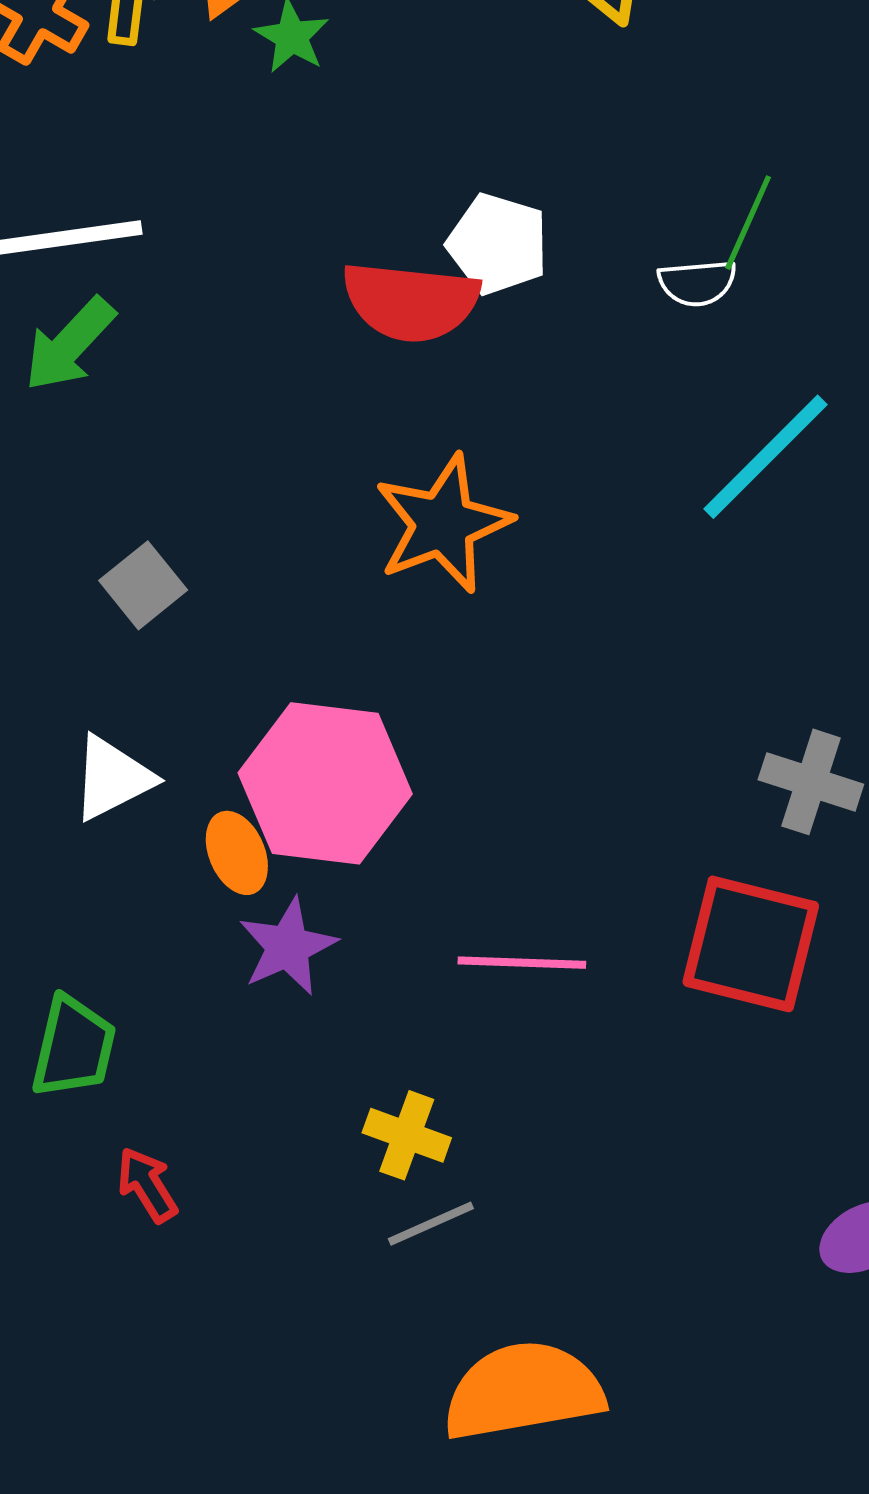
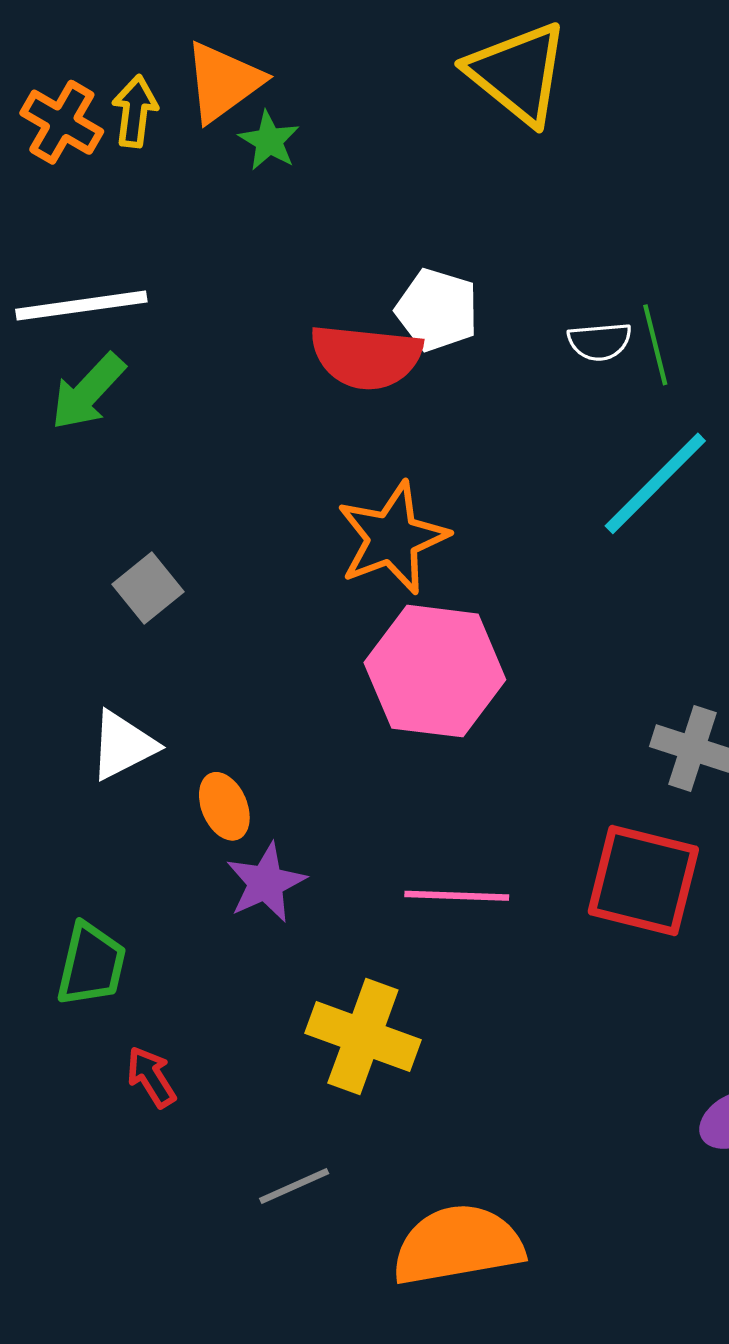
green line: (748, 223) -> (655, 345), moved, turned -38
pink hexagon: (325, 783) -> (435, 671), moved
yellow cross: (407, 1135) -> (363, 1037), size x1.6
gray line: (431, 1224) -> (294, 1186), moved

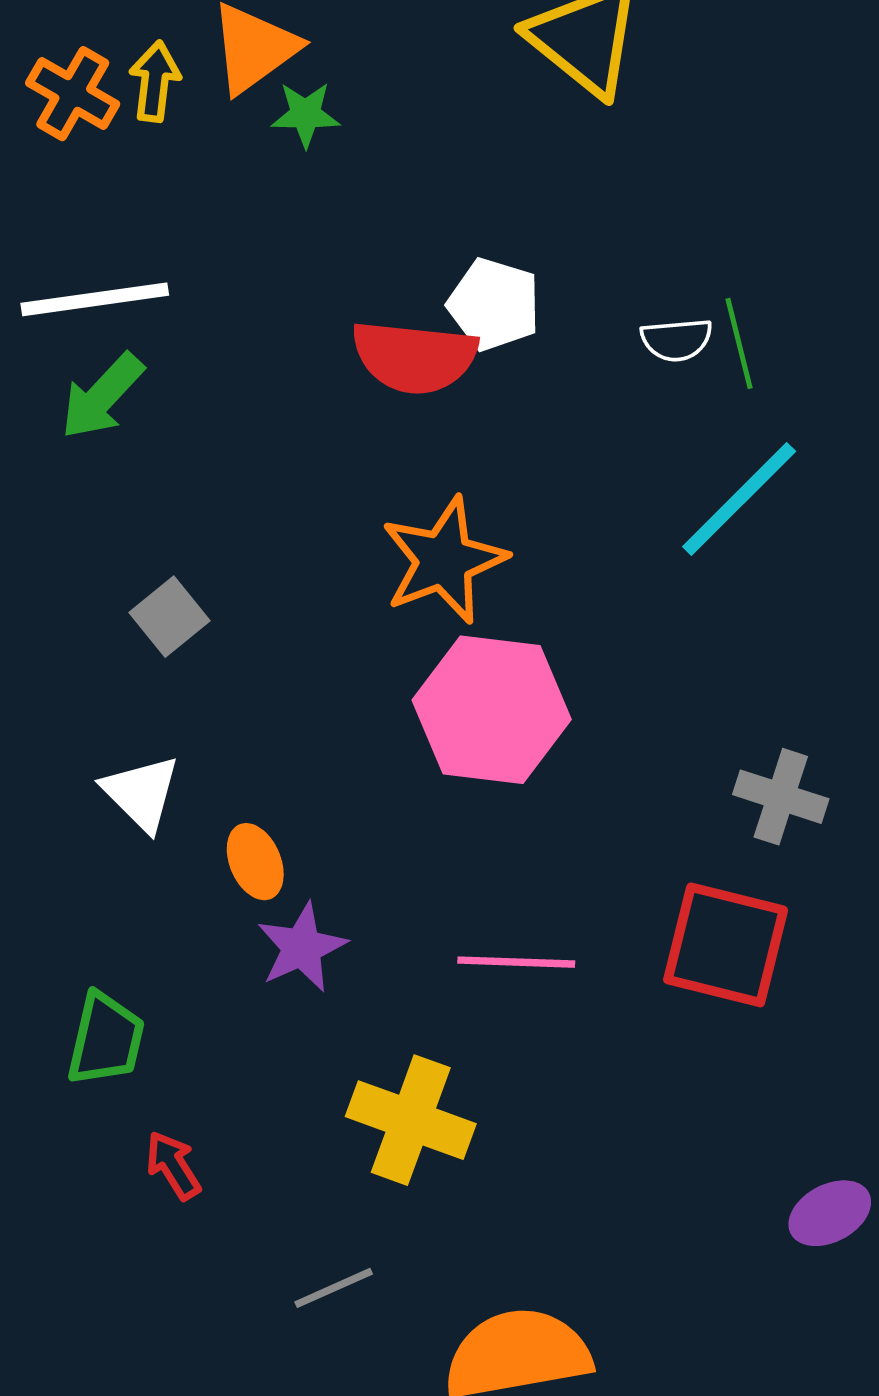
green star: (269, 141) -> (305, 114), turned -30
white triangle: (123, 745) -> (141, 793), turned -48

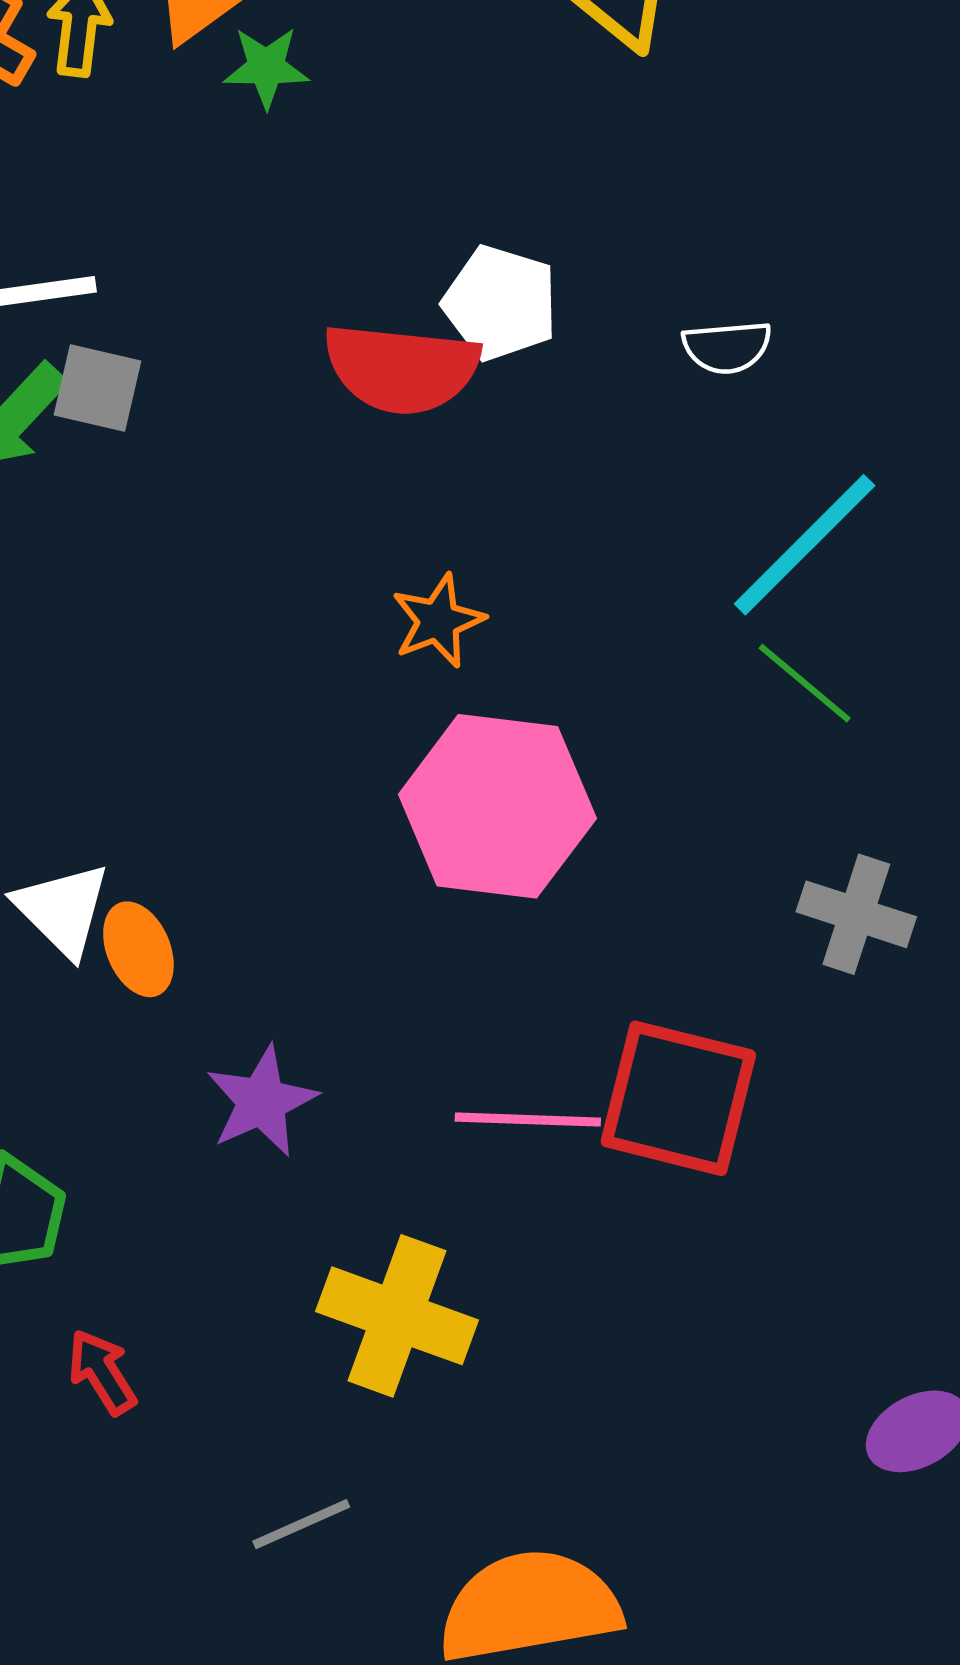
green line: (739, 343) -> (805, 683), moved, turned -36
orange star: (444, 560) -> (438, 621), size x0.6
gray square: (169, 617) -> (97, 388), moved, turned -38
orange ellipse: (255, 862) -> (138, 949), moved
red square: (726, 945) -> (678, 1098), moved

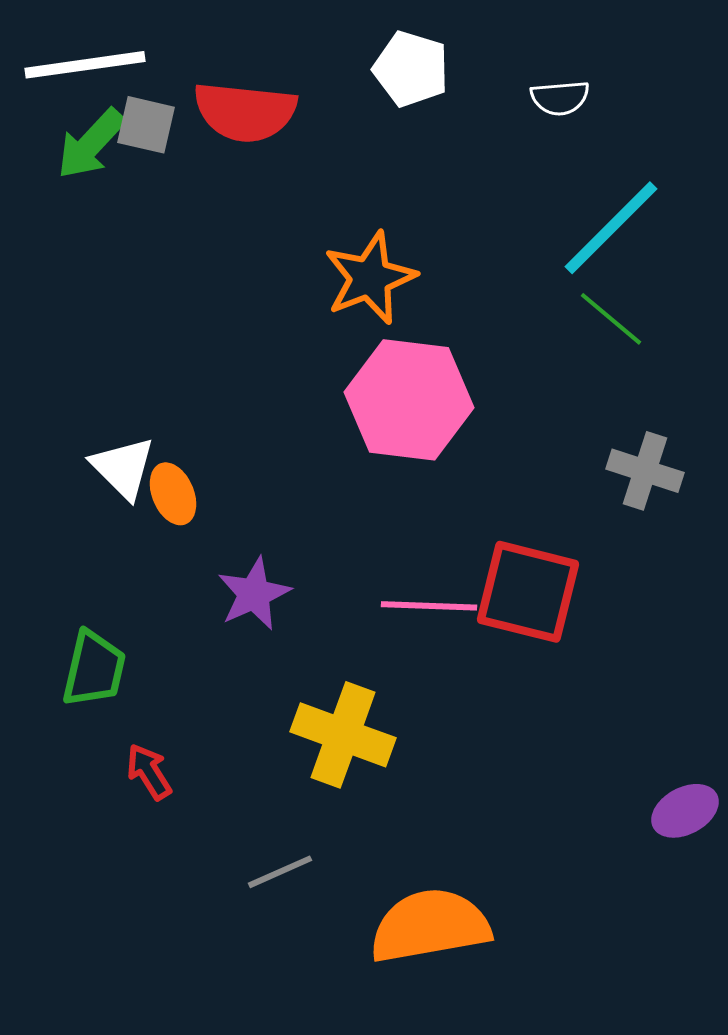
red semicircle: (402, 368) -> (245, 112), moved
orange star: (438, 621) -> (370, 278), size x1.5

